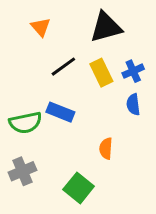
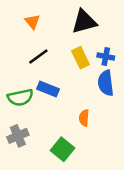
black line: (63, 67) -> (38, 57), moved
blue cross: (133, 71) -> (106, 57), turned 35
blue semicircle: (133, 104) -> (106, 83), size x1.5

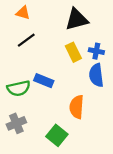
orange triangle: (32, 22) -> (23, 13), moved, turned -32
black line: (38, 57) -> (26, 40), moved
orange semicircle: (84, 118) -> (77, 107), size x1.5

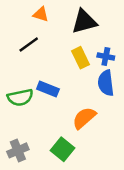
orange triangle: (23, 13) -> (41, 14), moved
orange semicircle: (77, 107) -> (84, 118), turned 45
gray cross: (16, 123) -> (18, 150), moved

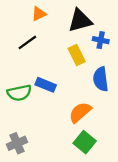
orange triangle: (41, 14) -> (39, 14), turned -42
blue cross: (106, 56) -> (101, 40), moved
green square: (62, 149) -> (85, 142), moved

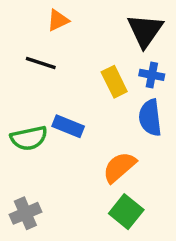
black triangle: (80, 21) -> (145, 31), moved, turned -40
blue cross: (101, 40) -> (152, 75), moved
black line: (27, 42) -> (41, 63), turned 54

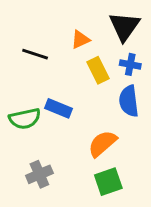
orange triangle: (58, 20) -> (80, 40), moved
green square: (126, 212) -> (108, 182), turned 32
gray cross: (25, 213) -> (39, 174), moved

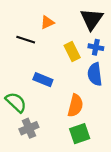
orange triangle: (80, 40) -> (47, 22), moved
green semicircle: (25, 119) -> (16, 102), moved, turned -125
orange semicircle: (102, 144) -> (75, 106), turned 145

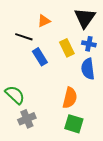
blue rectangle: (43, 80) -> (40, 57), moved, turned 36
green square: (80, 134) -> (74, 124), turned 36

